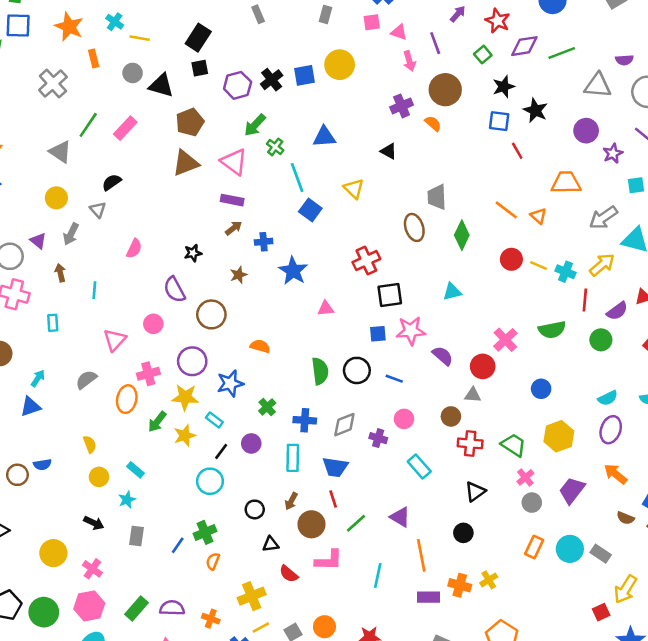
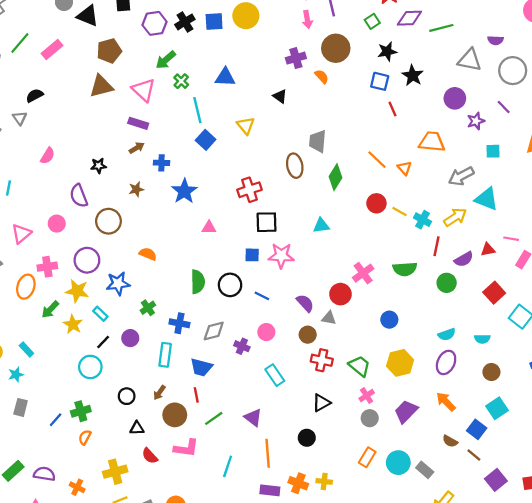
purple semicircle: (443, 356) -> (305, 303), moved
yellow star: (185, 435) -> (73, 324), turned -30
yellow cross: (489, 580) -> (324, 481), turned 32

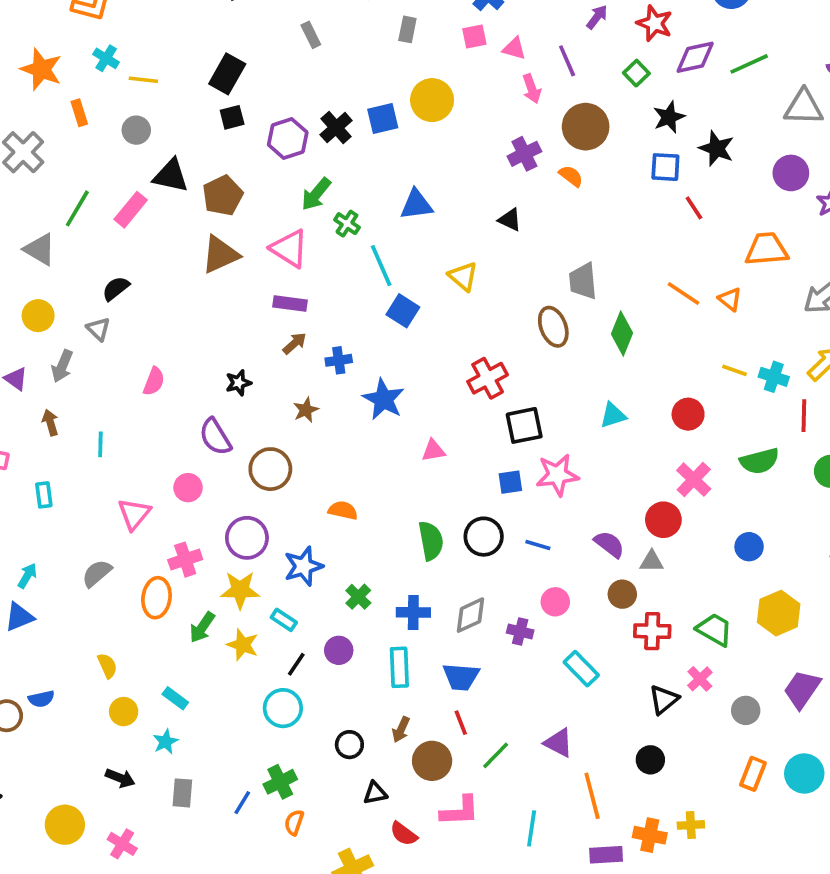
black triangle: (88, 16) -> (171, 176), moved
red circle: (376, 203) -> (688, 414), moved
pink cross: (367, 396) -> (700, 679), moved

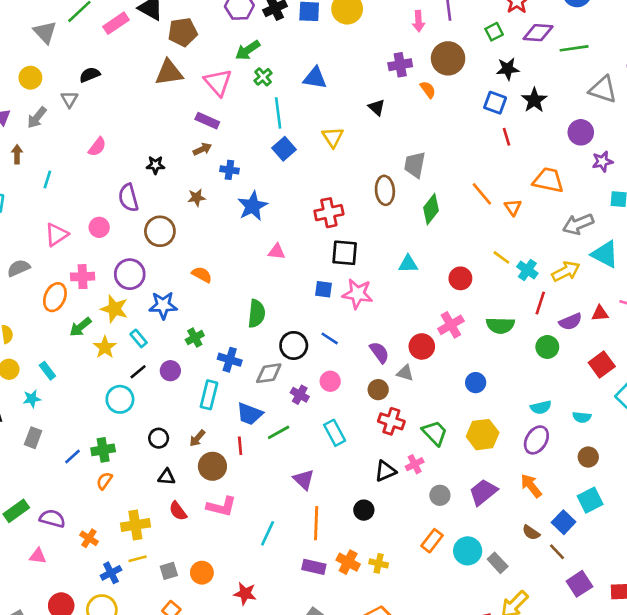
black circle: (484, 537) -> (294, 345), moved
green line: (496, 755) -> (279, 432), moved

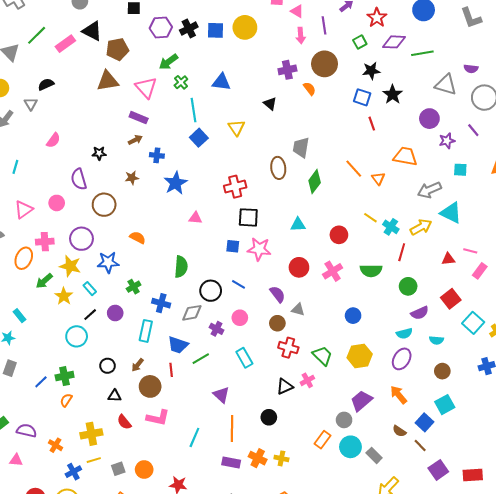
purple semicircle: (570, 322) -> (420, 313), moved
red circle: (422, 346) -> (299, 267), moved
gray circle: (440, 495) -> (344, 420), moved

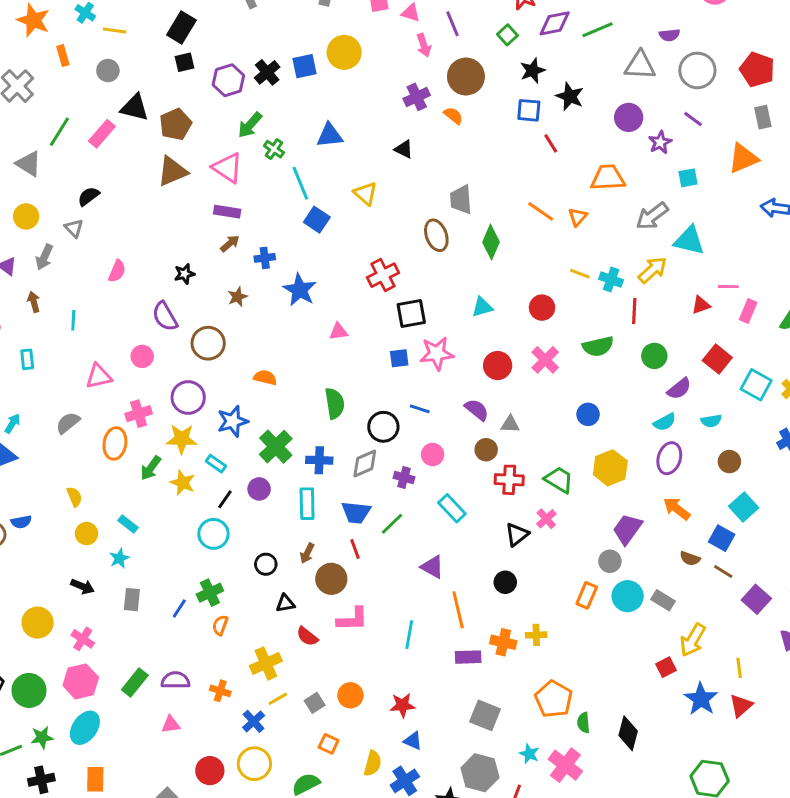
orange triangle: (378, 178) -> (578, 217), turned 32
pink triangle: (24, 210) -> (99, 376), turned 36
green cross: (134, 287) -> (276, 447), size x1.6

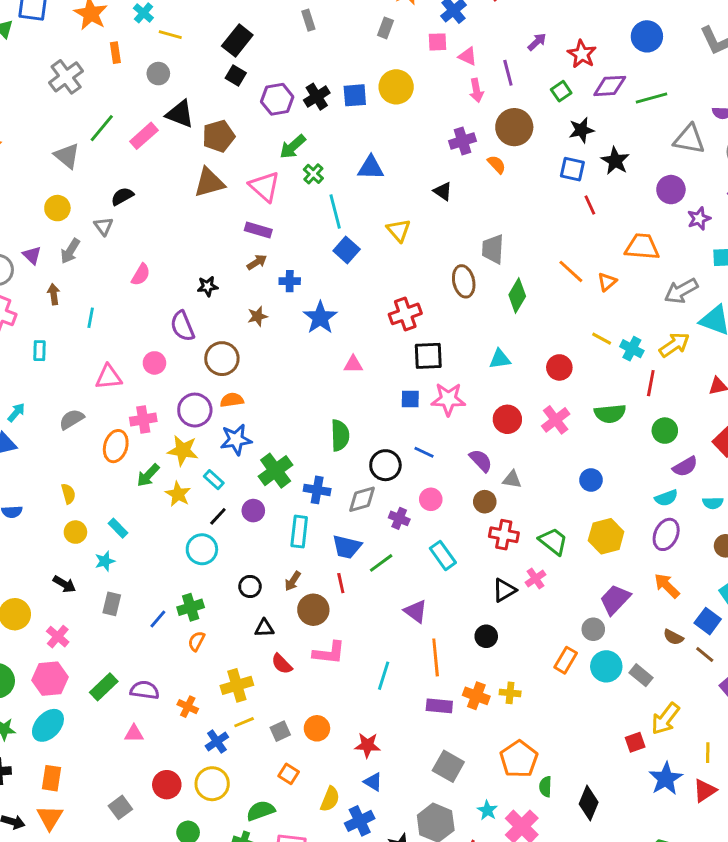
black square: (185, 62) -> (236, 75), turned 36
orange semicircle: (265, 378) -> (232, 400), moved, turned -30

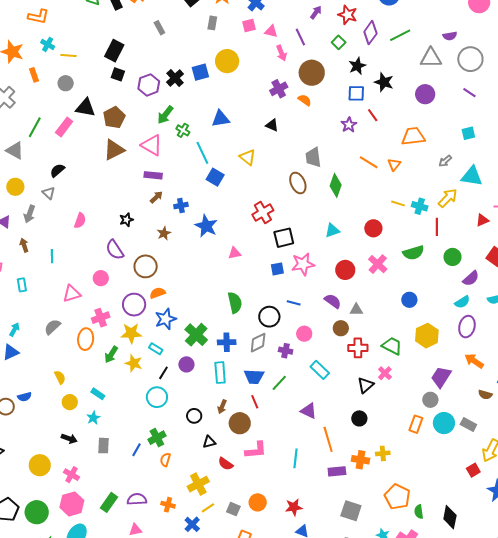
purple diamond: (610, 86) -> (370, 33), turned -40
purple star: (699, 219) -> (349, 125), moved
gray arrow: (681, 291) -> (445, 161), size x0.6
gray square: (280, 731) -> (233, 509), turned -32

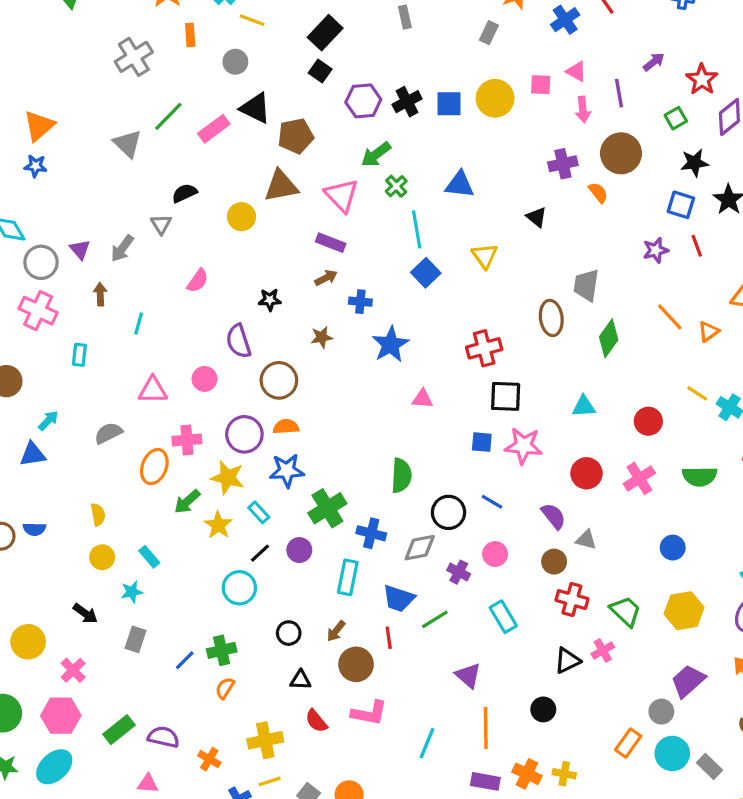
pink square: (249, 25) -> (541, 85), moved
yellow circle: (15, 187) -> (241, 217), moved

